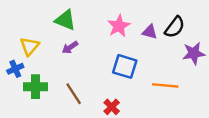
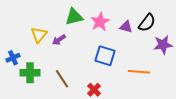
green triangle: (65, 20) -> (74, 17), moved, turned -36
yellow triangle: (30, 46) -> (39, 35), moved

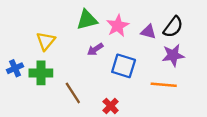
purple arrow: (59, 40) -> (95, 49), moved
purple star: (163, 45) -> (173, 55), moved
green cross: (30, 73) -> (41, 73), moved

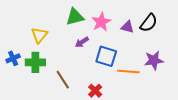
purple star: (173, 55) -> (154, 60), moved
orange line: (164, 85) -> (128, 71), moved

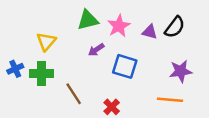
orange line: (128, 71) -> (170, 100), moved

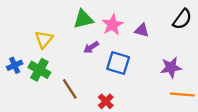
black semicircle: (175, 27) -> (182, 19), moved
green cross: (41, 74) -> (39, 70), turned 30
orange line: (170, 100) -> (182, 95), moved

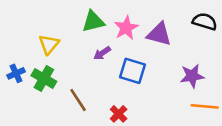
black semicircle: (182, 19) -> (205, 22), turned -110
purple triangle: (142, 30) -> (159, 34), size x1.5

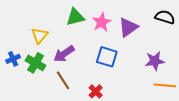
purple triangle: (159, 34) -> (128, 27), turned -50
purple arrow: (102, 53) -> (64, 54), moved, size x1.5

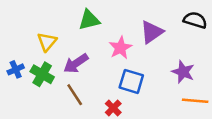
pink star: (102, 22) -> (120, 48), moved
blue square: (107, 57) -> (131, 81), moved
purple star: (155, 61) -> (183, 72), turned 30

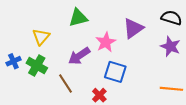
purple arrow: (76, 63) -> (79, 56), moved
purple star: (183, 72) -> (170, 46), moved

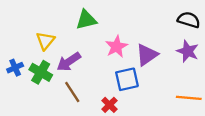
purple triangle: (133, 28) -> (147, 55), moved
purple arrow: (79, 56) -> (69, 62), moved
blue square: (115, 72) -> (127, 79), turned -30

